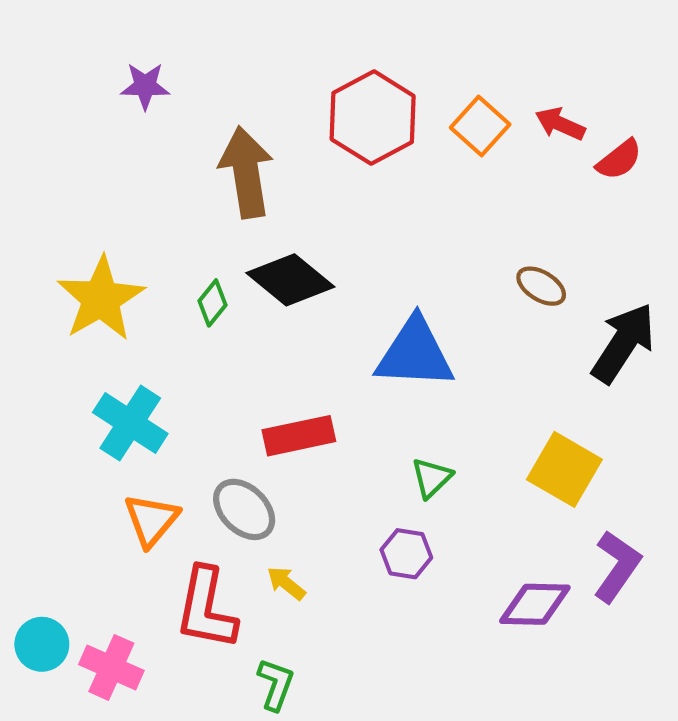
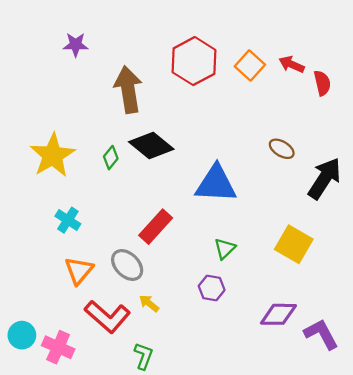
red semicircle: (619, 160) -> (322, 83), turned -65
cyan cross: (130, 423) -> (68, 220), size x0.7
red rectangle: (299, 436) -> (156, 227), turned -36
purple L-shape: (617, 566) -> (321, 334), moved, turned -63
red L-shape: (206, 608) -> (107, 317), turned -60

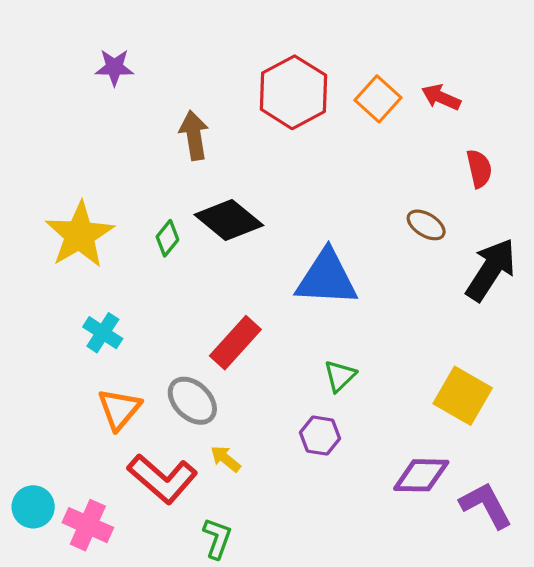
red semicircle: (322, 83) -> (479, 169), moved
brown arrow: (128, 90) -> (194, 135), size x0.7
yellow square: (294, 244) -> (463, 396), moved

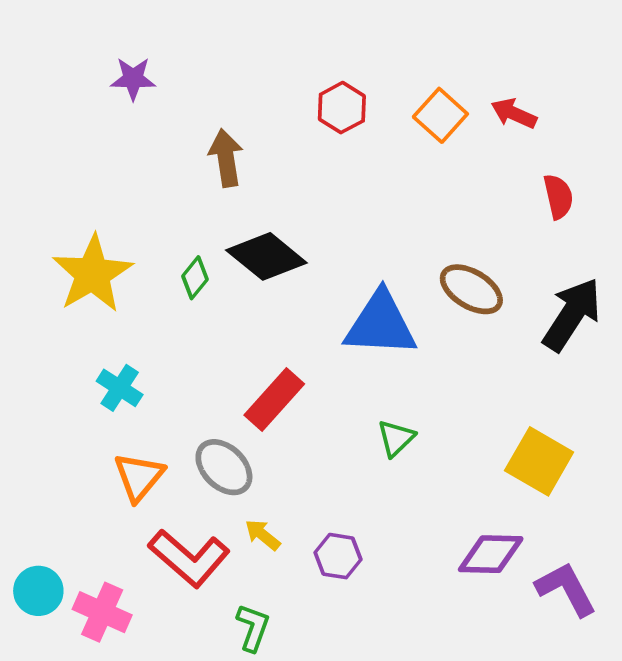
red hexagon: (293, 92) -> (342, 108), size x0.6
brown ellipse: (426, 225) -> (471, 289), moved, size x1.4
purple hexagon: (320, 436) -> (338, 556), moved

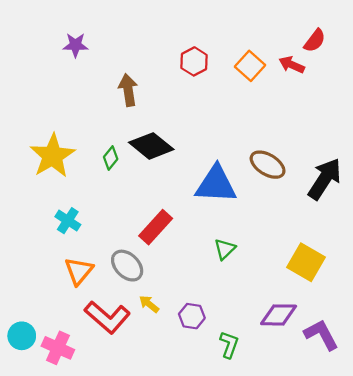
red semicircle: (558, 197) -> (315, 41), moved, turned 50
green L-shape: (253, 628) -> (229, 345), moved

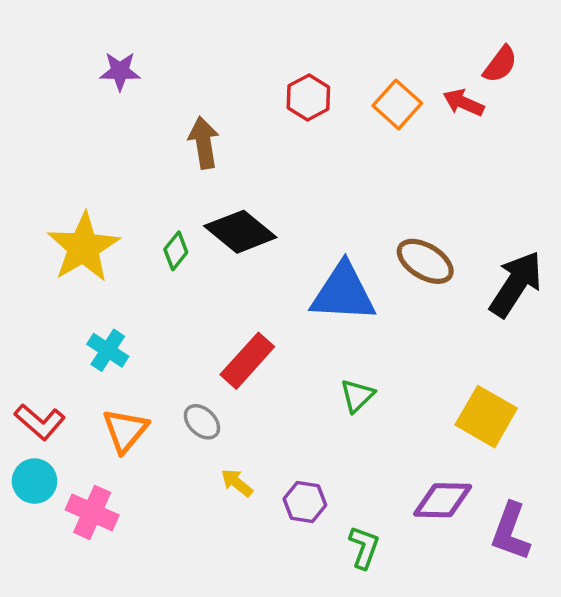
gray ellipse: (127, 266) -> (202, 422), size x0.7
red L-shape: (107, 317) -> (40, 422), moved, size x0.7
purple L-shape: (321, 335) -> (511, 532), turned -132
cyan circle: (22, 336) -> (35, 481), moved
pink cross: (58, 348) -> (92, 512), moved

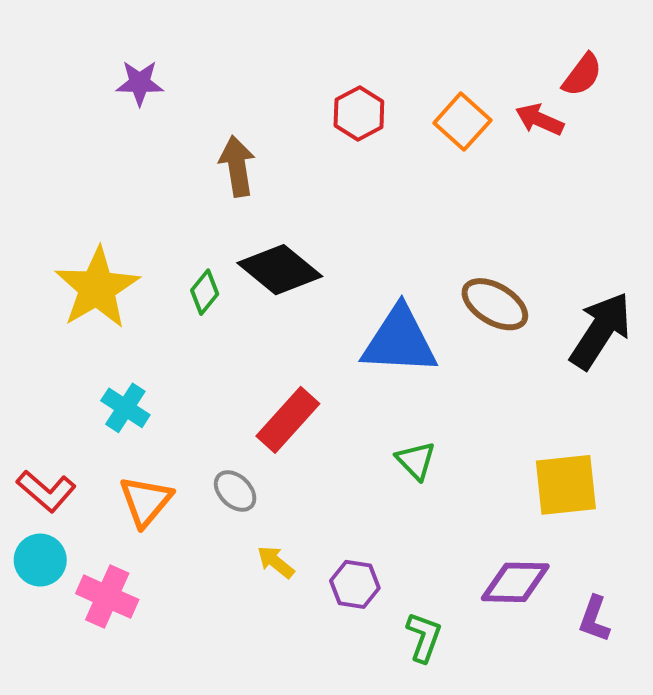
green triangle: (357, 396) -> (416, 461), turned -30
yellow square: (486, 417) -> (566, 485), turned -36
purple L-shape: (511, 532) -> (594, 619), size x0.7

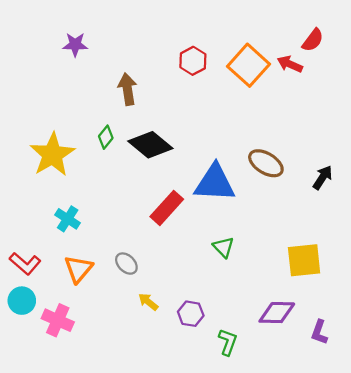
orange square: (462, 122) -> (248, 65), size x1.4
green diamond: (205, 292) -> (106, 137), moved
black arrow: (600, 331) -> (323, 177), size x0.6
red rectangle: (288, 420) -> (167, 208), moved

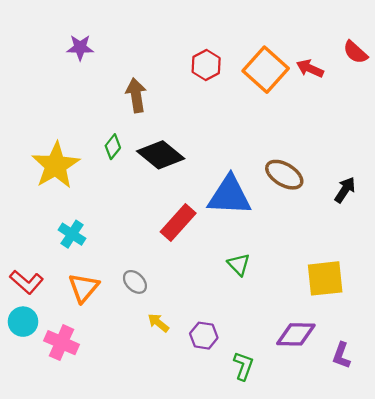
red semicircle: (313, 40) -> (355, 52), moved, turned 95

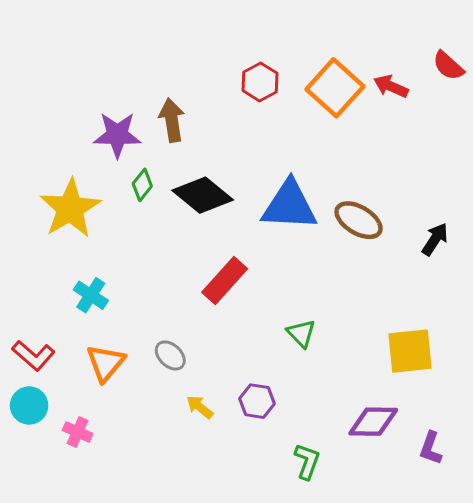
purple star: (80, 48) -> (117, 135), moved, size x1.4
blue triangle: (229, 196) -> (289, 205), moved
purple hexagon: (204, 336) -> (257, 401), moved
pink cross: (61, 343) -> (78, 432), size x0.7

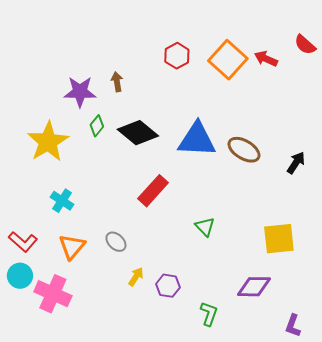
brown arrow: (172, 120) -> (117, 82), size x0.7
purple hexagon: (257, 401) -> (168, 286), moved
yellow arrow: (200, 407) -> (136, 277), turned 84
pink cross: (78, 432) -> (53, 294), size x1.8
purple L-shape: (431, 448) -> (293, 326), moved

